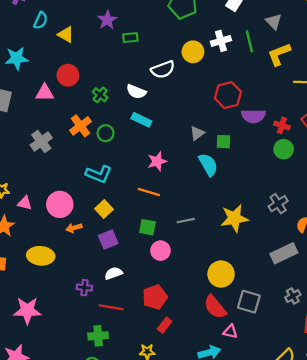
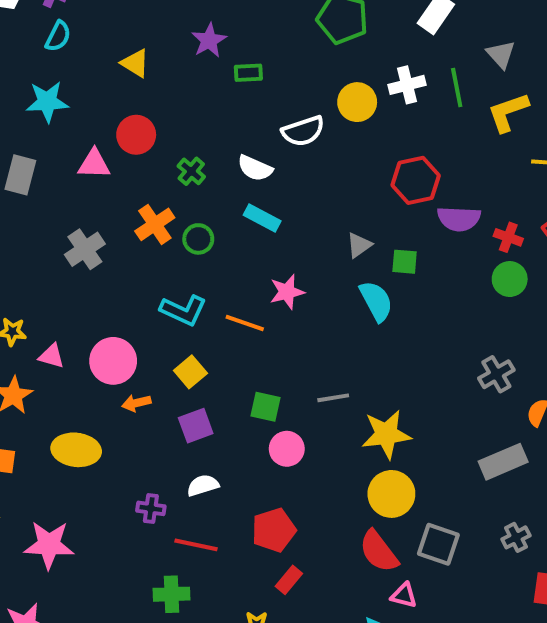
cyan semicircle: (41, 20) -> (58, 36), moved
orange line: (149, 192) -> (245, 323), moved
yellow star: (234, 218) -> (386, 434), moved

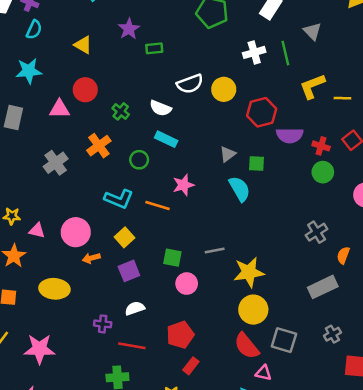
yellow circle: (357, 102) -> (224, 89), moved
yellow L-shape: (508, 112) -> (312, 86), moved
green circle: (198, 239) -> (139, 160), moved

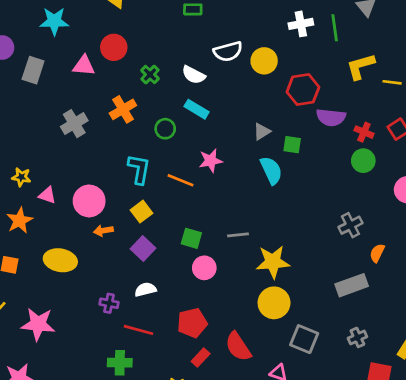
cyan L-shape: (119, 199) -> (139, 169), turned -108
purple square: (129, 271) -> (143, 248), turned -30
red semicircle: (247, 346) -> (238, 347), moved

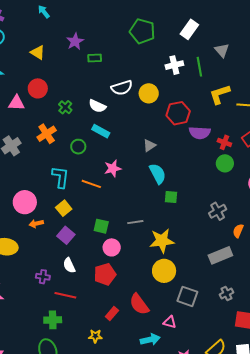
green square: (292, 145) -> (171, 197), moved
white semicircle: (145, 290) -> (69, 265), turned -98
red pentagon: (192, 323) -> (105, 274), moved

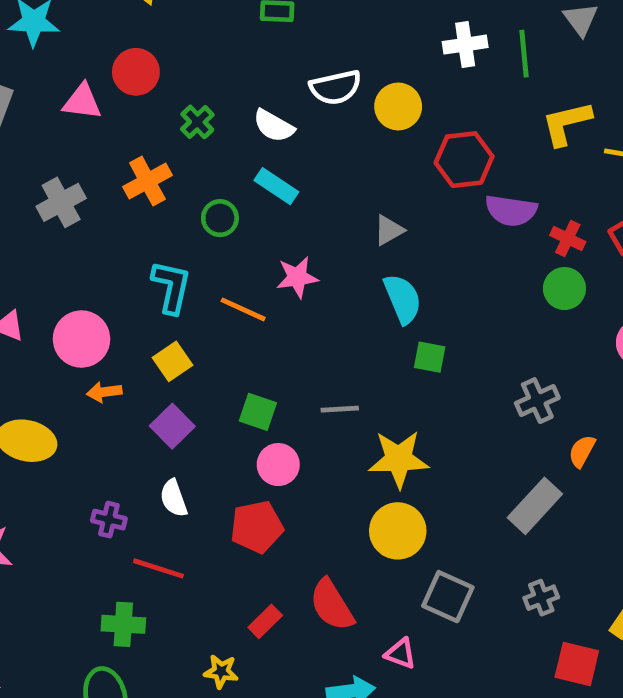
gray rectangle: (220, 255) -> (535, 506), turned -30

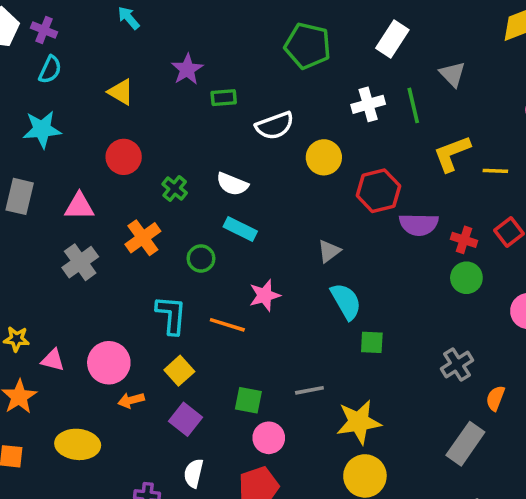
white semicircle: (336, 87) -> (275, 126), moved
pink triangle: (82, 102) -> (79, 206), moved
white semicircle: (174, 498) -> (194, 473), turned 40

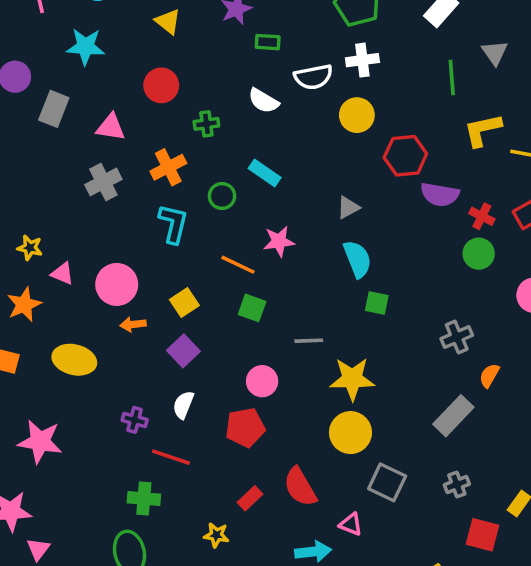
white cross: (368, 104) -> (362, 60), moved
white semicircle: (232, 184) -> (263, 101), moved
green cross: (175, 189) -> (206, 124), turned 35
cyan L-shape: (171, 315) -> (173, 224), moved
green square: (248, 400) -> (252, 308), moved

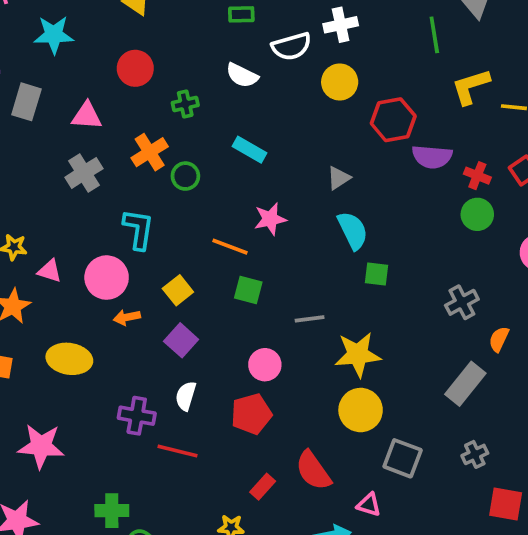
green circle: (222, 196) -> (185, 176), moved
cyan L-shape: (173, 224) -> (138, 229), moved
purple cross: (135, 420) -> (137, 416), size x1.4
green cross: (144, 498) -> (112, 511), moved

